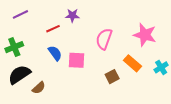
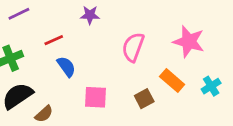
red line: (53, 29) -> (54, 40), moved
pink square: (76, 60) -> (95, 97), moved

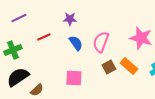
blue semicircle: (66, 67) -> (76, 43), moved
brown square: (144, 99) -> (109, 67), moved

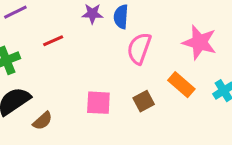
blue semicircle: (76, 43) -> (121, 17), moved, turned -140
brown square: (109, 67) -> (144, 101), moved

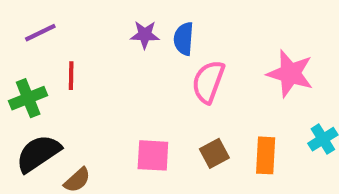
red line: (53, 41) -> (71, 76), moved, turned -65
orange rectangle: (181, 85) -> (266, 155), moved, turned 52

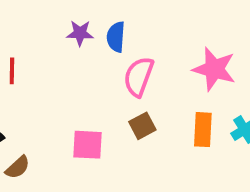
brown square: (214, 153) -> (142, 126), moved
orange rectangle: (266, 155) -> (203, 130), moved

